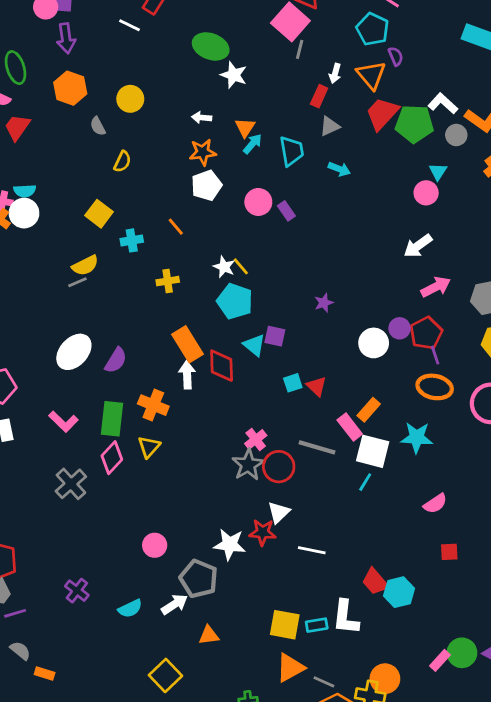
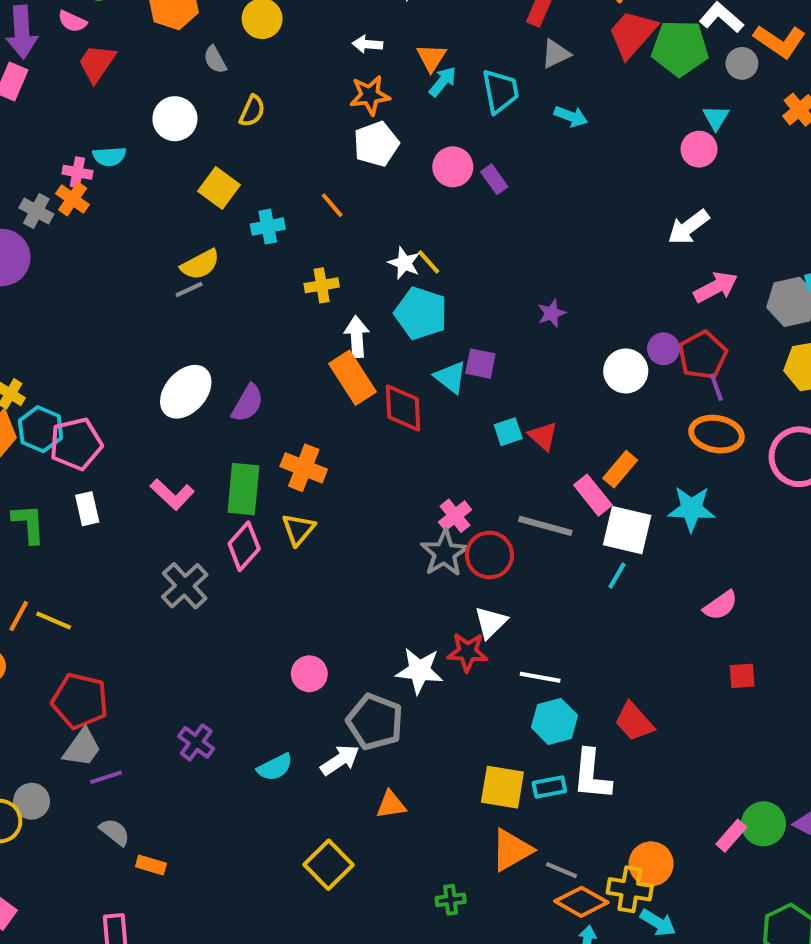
white circle: (24, 213) -> (175, 119), moved
white arrow: (187, 375) -> (357, 337), moved
cyan hexagon: (399, 592) -> (554, 721), moved

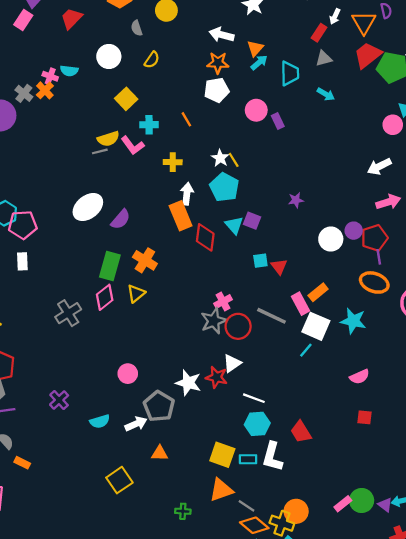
white arrow: (367, 44) -> (222, 35), size x1.5
pink L-shape: (172, 494) -> (133, 145), moved

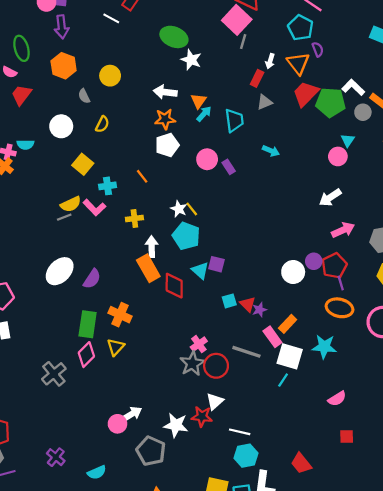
cyan arrow: (326, 94) -> (271, 151), moved
purple star: (296, 200) -> (260, 310), moved
white arrow: (136, 424) -> (132, 414), moved
red trapezoid: (301, 432) -> (301, 463), moved

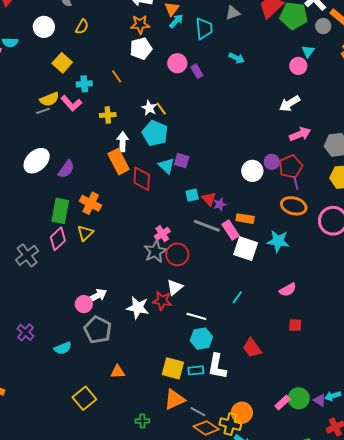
orange rectangle: (288, 324) -> (245, 219), turned 54
gray line: (246, 352) -> (207, 226), moved
cyan line: (283, 380) -> (237, 297), moved
gray pentagon: (151, 451) -> (98, 330), moved

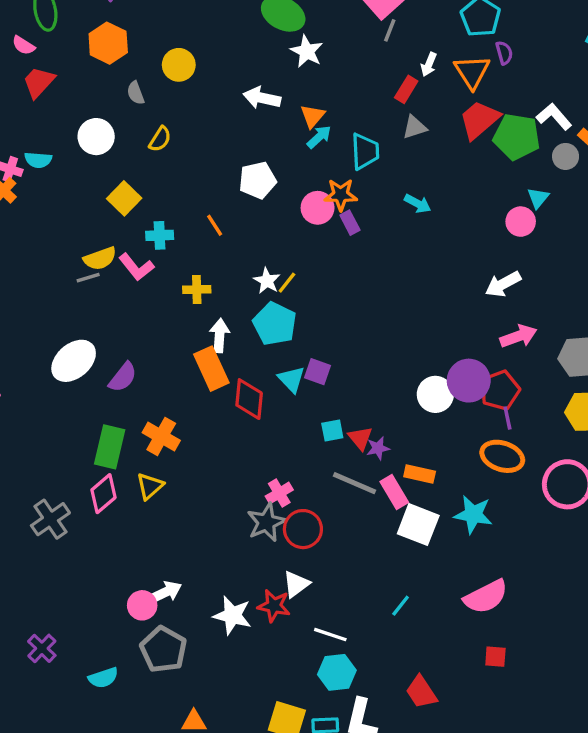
orange star: (140, 24) -> (341, 195), moved
yellow line: (161, 109) -> (287, 283), turned 72
purple circle: (272, 162) -> (469, 381), size x1.6
pink semicircle: (288, 290) -> (486, 597), size x1.5

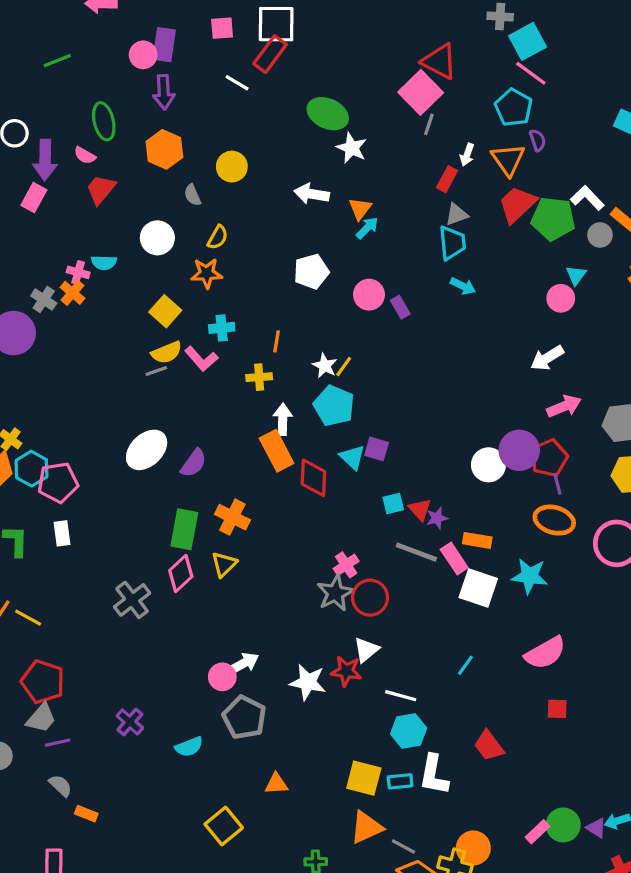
cyan trapezoid: (365, 151) -> (452, 243), moved
orange star: (341, 195) -> (207, 273), moved
yellow square: (124, 198) -> (165, 311), moved
orange line: (215, 225) -> (277, 341), moved, turned 45

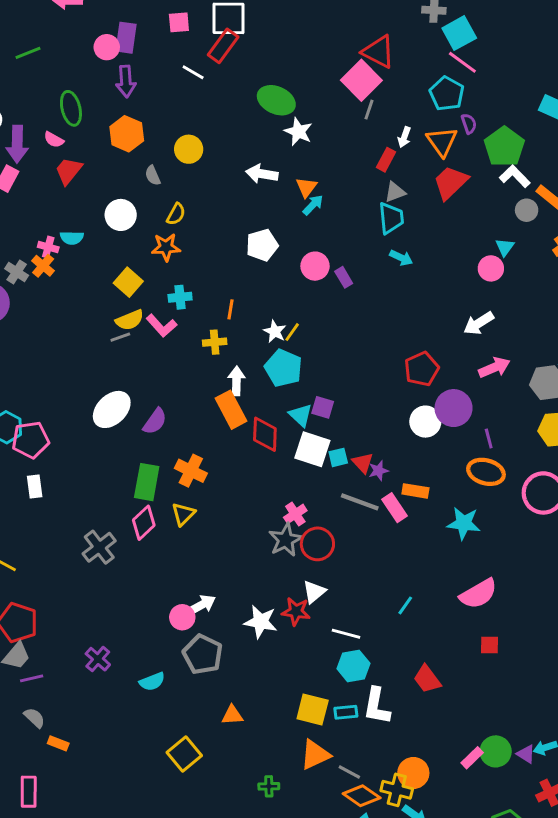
green pentagon: (553, 219) -> (504, 147), moved, turned 30
red pentagon: (549, 458) -> (422, 369), moved
white square: (478, 588) -> (312, 449), moved

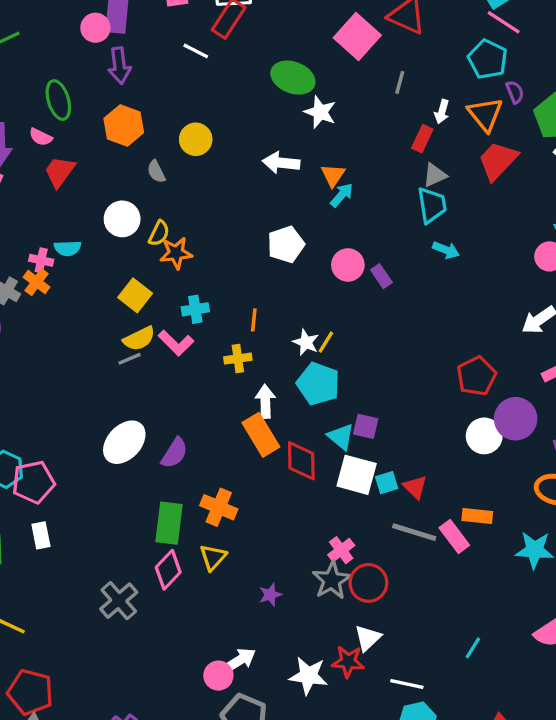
pink square: (361, 80) -> (357, 36), moved
yellow semicircle: (176, 214) -> (159, 233), moved
purple star: (378, 471) -> (270, 595), moved

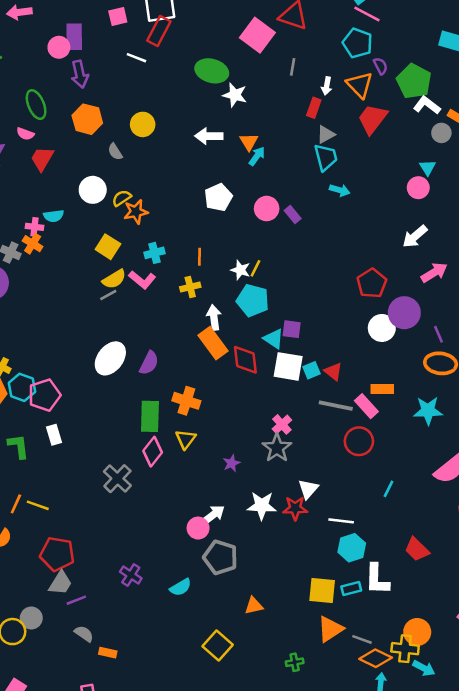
yellow semicircle: (159, 233) -> (122, 198), turned -144
red circle: (368, 583) -> (359, 441), moved
white star: (308, 676) -> (262, 506), moved

